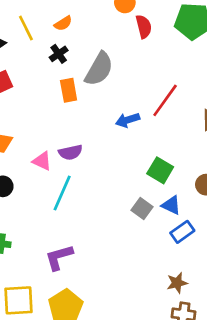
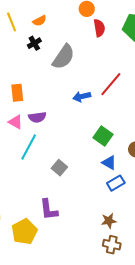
orange rectangle: (69, 90) -> (17, 93), moved
gray square: (142, 209) -> (59, 168), moved
purple L-shape: (59, 257) -> (49, 210), moved, turned -85

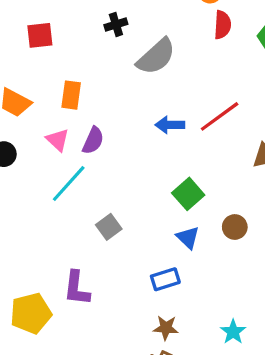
purple semicircle: (37, 117) -> (93, 140), turned -72
blue rectangle: (116, 183) -> (165, 279), moved

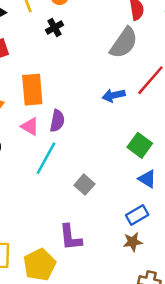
gray semicircle: (156, 57) -> (124, 43), moved
orange rectangle: (71, 95) -> (32, 90), size x1.4
brown star: (166, 328) -> (133, 242), moved

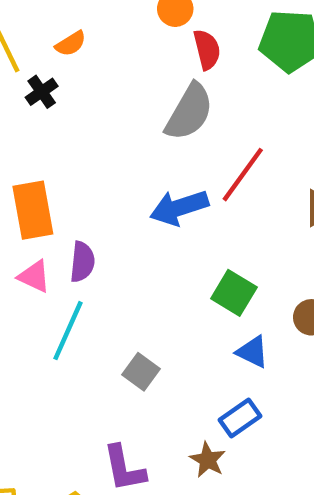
black cross: (55, 28) -> (42, 92), moved
blue arrow: (114, 95) -> (179, 208), size x1.4
brown star: (133, 242) -> (208, 460), moved, turned -30

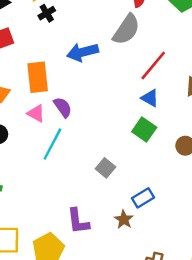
blue arrow: (179, 208) -> (83, 52), moved
purple semicircle: (82, 262) -> (63, 107), turned -45
blue triangle: (252, 352) -> (150, 98), moved
gray square: (141, 372) -> (105, 168), moved

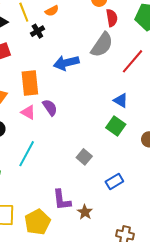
red line: (153, 66) -> (133, 61), moved
cyan line: (52, 144) -> (27, 154), moved
brown star: (124, 219) -> (85, 212), moved

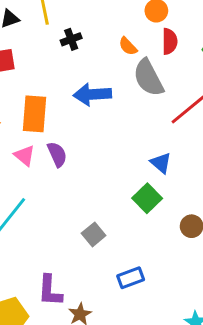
orange semicircle: (52, 11) -> (128, 46), moved, turned 64
black cross: (37, 31) -> (71, 39), moved
gray semicircle: (102, 45) -> (148, 78), turned 108

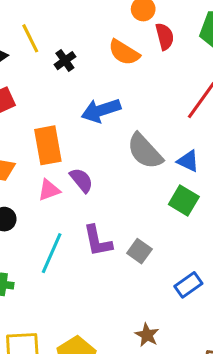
orange semicircle: (128, 46) -> (124, 52), size x1.5
gray semicircle: (148, 78) -> (145, 151), moved
pink triangle: (25, 156) -> (49, 190), turned -45
purple L-shape: (50, 291) -> (98, 241), moved

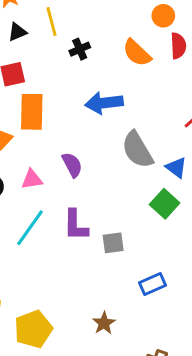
orange rectangle: (48, 145) -> (32, 112), moved
pink triangle: (49, 190) -> (32, 179), moved
gray square: (139, 251) -> (113, 243), turned 35

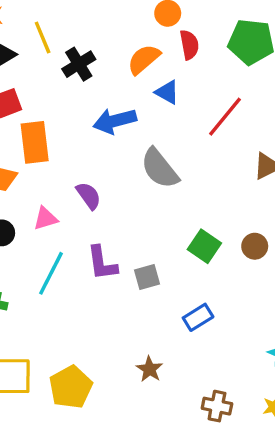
black cross: (80, 49) -> (79, 64), size x1.4
orange semicircle: (137, 53) -> (144, 59), turned 104
blue triangle: (176, 168) -> (167, 92), moved
green square: (165, 204) -> (204, 246), moved

